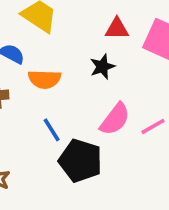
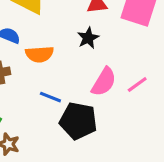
blue line: (52, 130) -> (50, 97), turned -30

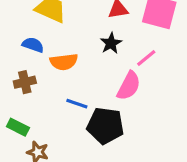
pink line: (137, 84) -> (146, 58), moved

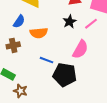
blue semicircle: (33, 45) -> (19, 21), turned 104
pink line: (146, 58) -> (91, 24), moved

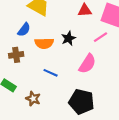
black star: (70, 22) -> (68, 38), moved
black pentagon: (65, 75) -> (81, 102), moved
brown star: (20, 91) -> (33, 99), moved

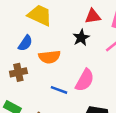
black star: (68, 38) -> (81, 38), moved
pink semicircle: (87, 64) -> (85, 80), moved

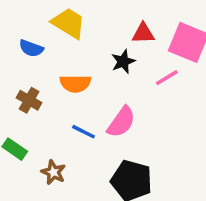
blue semicircle: (25, 43) -> (31, 48), moved, turned 70
brown cross: (18, 72) -> (29, 100), turned 35

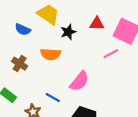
black star: (123, 61) -> (68, 32), moved
blue line: (83, 132) -> (53, 98), moved

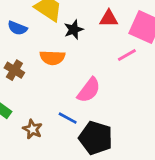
blue line: (53, 98) -> (68, 118), moved

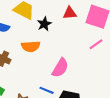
pink line: (127, 55) -> (96, 44), moved

